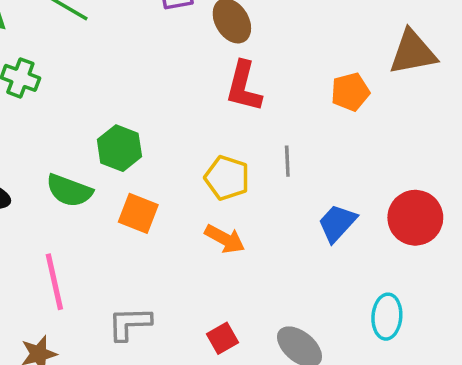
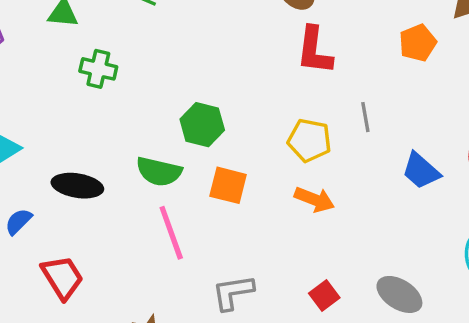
blue trapezoid: (337, 223) -> (421, 171), turned -84
pink line: (54, 282) -> (171, 233), moved

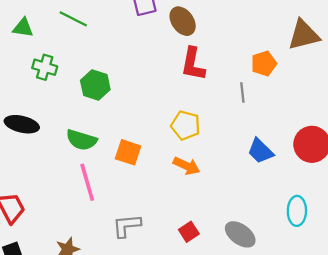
gray line: (365, 117) -> (242, 93), moved
green hexagon: (202, 125) -> (95, 85), moved
black ellipse: (77, 186) -> (22, 124), moved

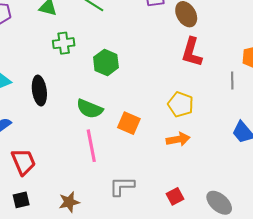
green cross: (45, 67) -> (64, 43), turned -30
black ellipse: (22, 124) -> (39, 91), turned 64
orange arrow: (186, 166) -> (178, 139), turned -40

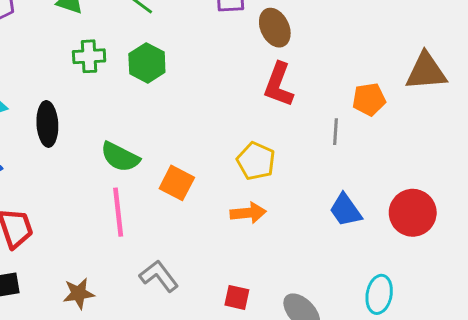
green hexagon: (106, 62) -> (147, 63), moved
gray L-shape: (122, 186) -> (159, 276), turned 48
red square: (175, 196) -> (237, 297), turned 36

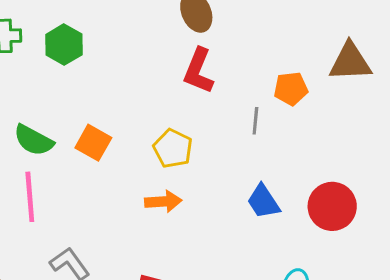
orange square: (177, 183) -> (93, 143), moved

